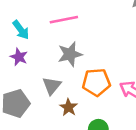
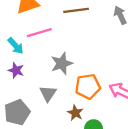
pink line: (64, 20) -> (39, 33), moved
brown star: (69, 107) -> (75, 113), moved

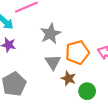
gray triangle: (48, 93) -> (53, 62), moved

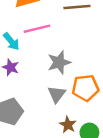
brown star: (68, 78) -> (68, 125), moved

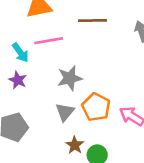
orange pentagon: (85, 88) -> (96, 107), turned 30

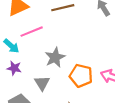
gray triangle: (65, 112) -> (42, 83), moved

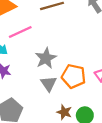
gray triangle: (42, 83) -> (49, 84), moved

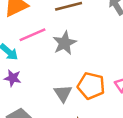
gray star: (46, 58) -> (65, 43), moved

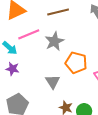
orange pentagon: (91, 86) -> (76, 63), moved

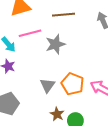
orange pentagon: (76, 63) -> (73, 84), moved

